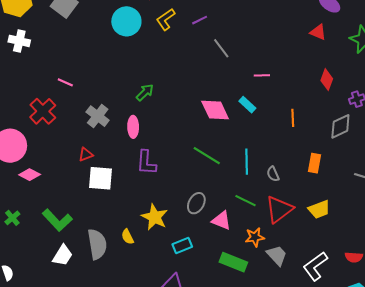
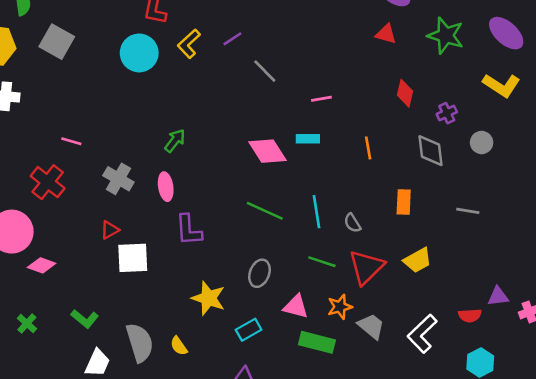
cyan rectangle: (247, 105) -> (308, 139), turned -36
gray diamond: (340, 126) -> (430, 151), turned -64
green L-shape: (57, 220) -> (85, 319), size x0.7
pink triangle: (221, 220) -> (296, 307), moved
yellow semicircle: (128, 237) -> (179, 346), moved

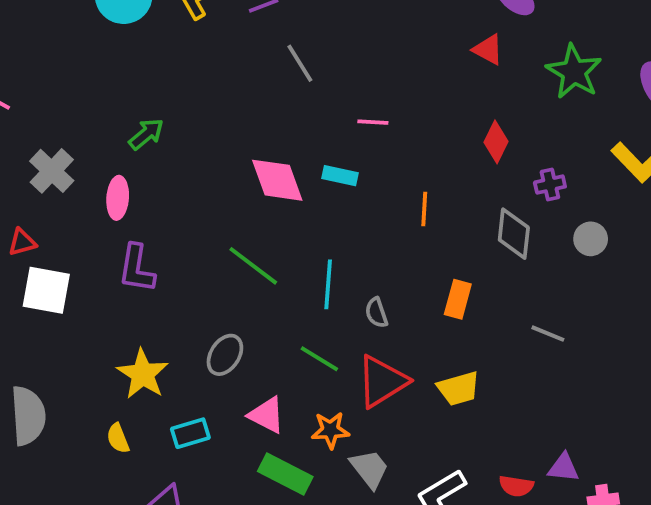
yellow semicircle: (179, 346) -> (118, 438), moved

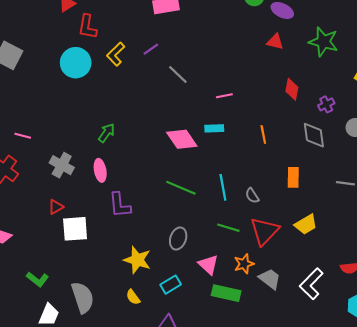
pink triangle: (267, 415) -> (208, 265), turned 30

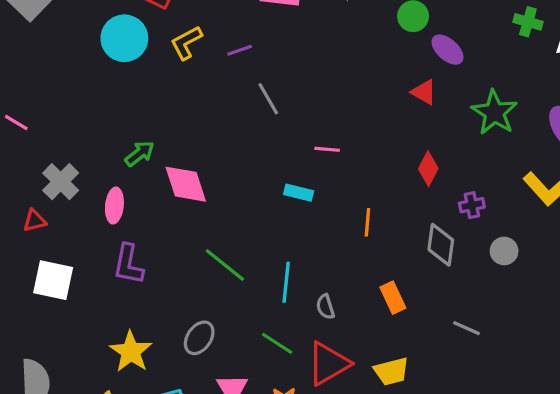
pink diamond: (182, 139) -> (186, 184), moved
orange rectangle: (293, 177) -> (393, 298), turned -42
red triangle: (56, 207) -> (35, 221), moved

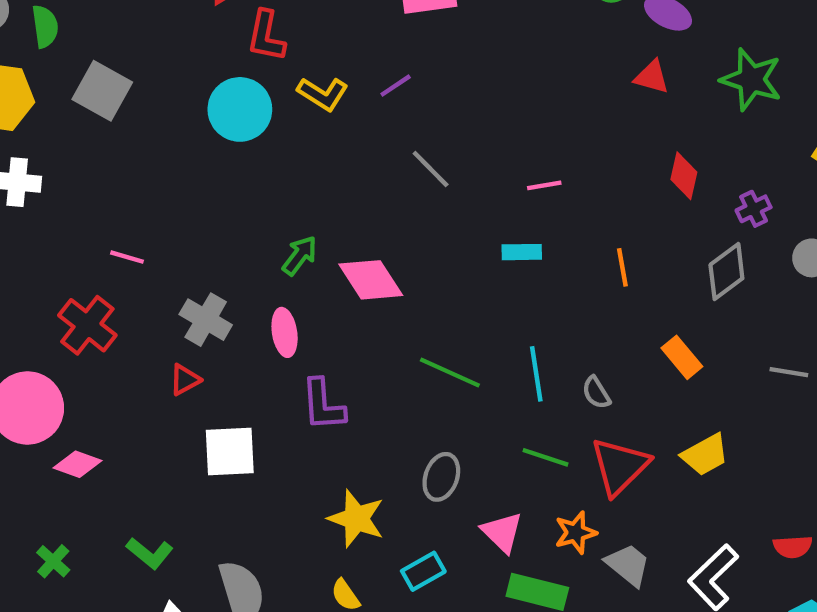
yellow L-shape: (186, 43) -> (323, 94), turned -105
gray line: (268, 99) -> (431, 169), moved
gray diamond: (441, 245) -> (726, 272), turned 60

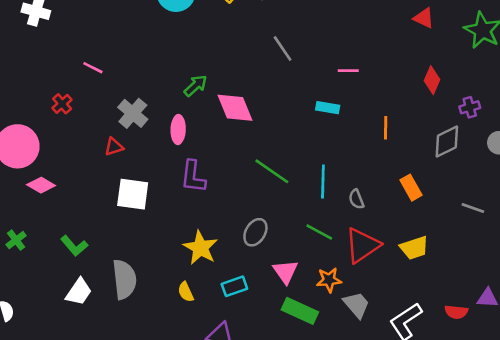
red cross: (87, 325) -> (62, 104), size x0.6

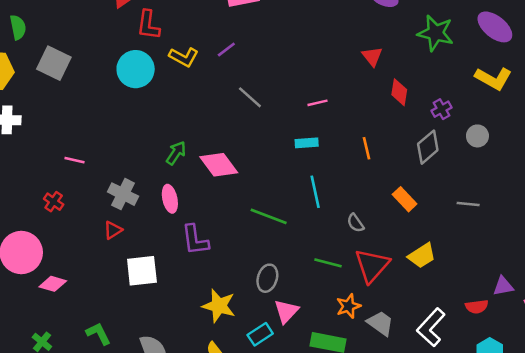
red triangle: (424, 18) -> (372, 56), moved, turned 40
cyan line: (323, 182) -> (315, 192), moved
green L-shape: (74, 246) -> (98, 334), turned -152
pink triangle: (285, 272) -> (286, 311), moved, turned 32

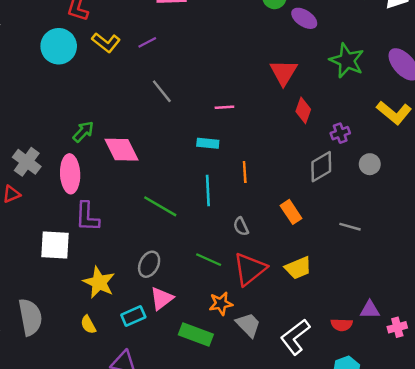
red triangle: (372, 56) -> (284, 72), size x1.4
orange line: (366, 148) -> (245, 172), moved
pink ellipse: (170, 199) -> (70, 174), size x1.4
white square: (142, 271) -> (55, 245), moved

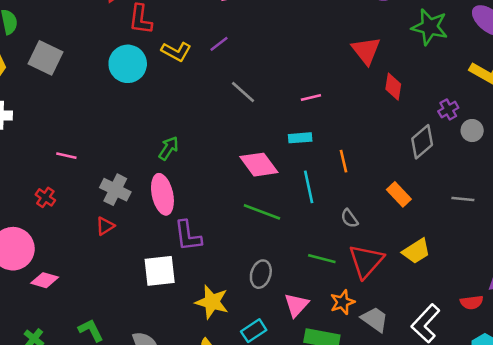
purple cross: (340, 133) -> (448, 109), moved
pink diamond: (122, 150) -> (259, 165), moved
pink triangle: (162, 298) -> (296, 305), moved

